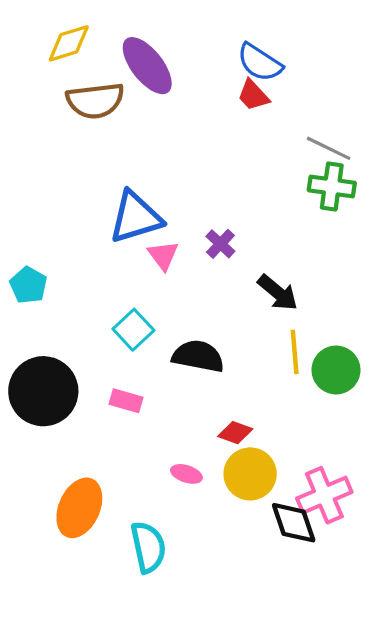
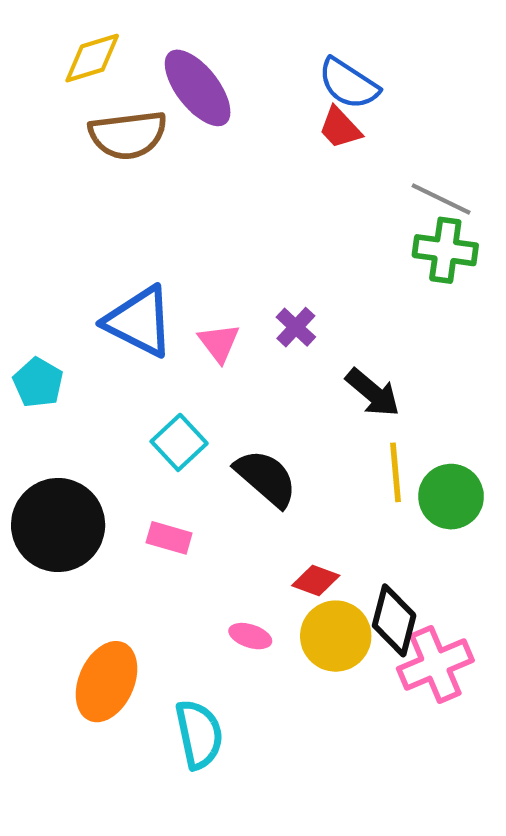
blue triangle: (136, 217) -> (139, 321), moved, turned 44
black semicircle: (198, 356) -> (266, 478), turned 30
black diamond: (294, 523) -> (394, 620), moved, turned 33

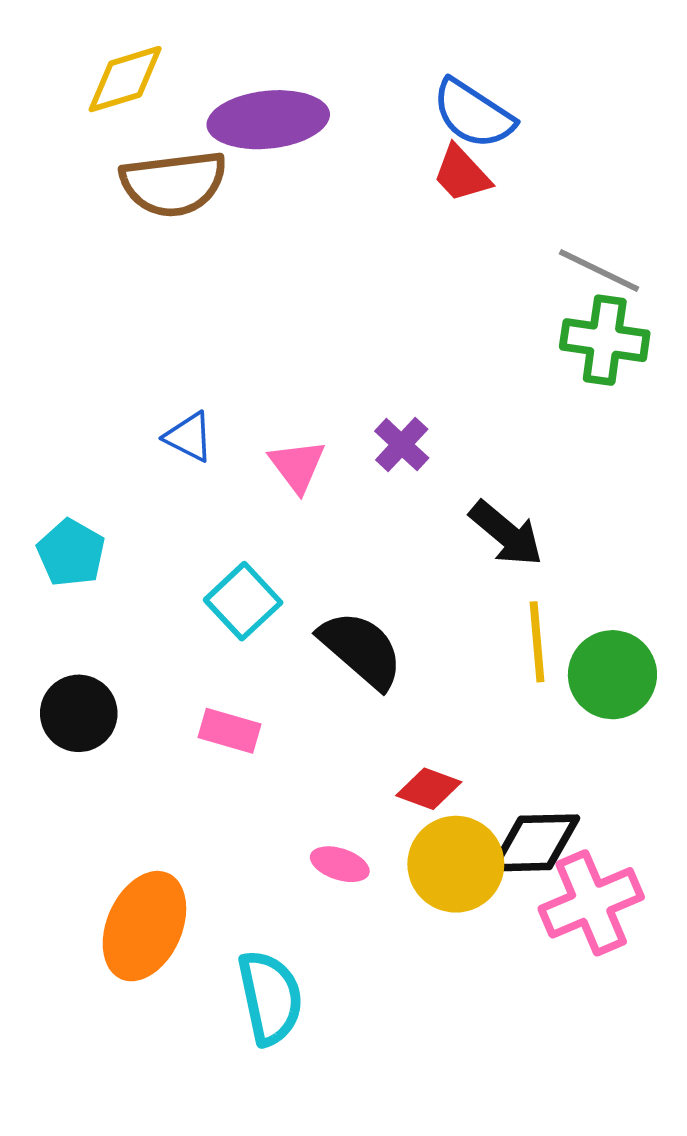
purple ellipse: (198, 88) -> (268, 120), turned -58
blue triangle: (139, 321) -> (189, 437), size x0.5
cyan pentagon: (38, 383) -> (71, 553), moved
black circle: (58, 525) -> (79, 713), size x0.6
black diamond: (394, 620) -> (535, 843), turned 74

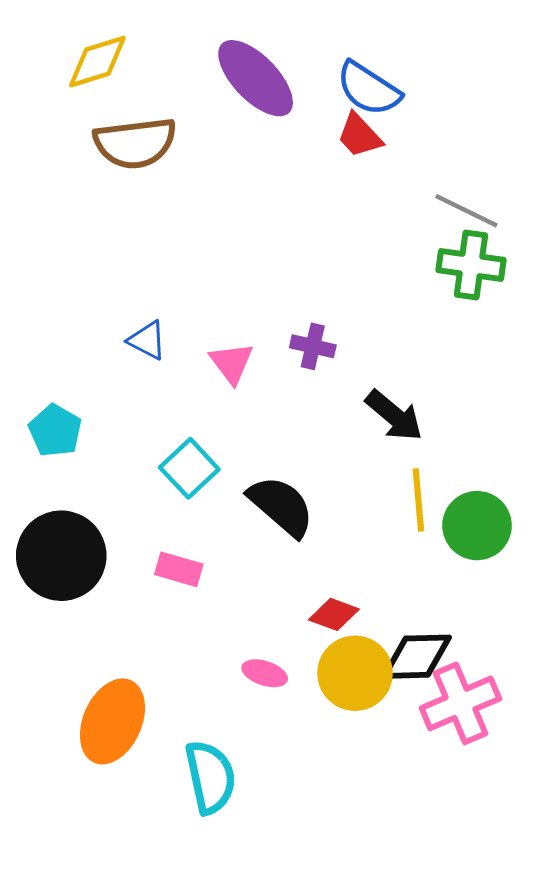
purple ellipse: (268, 120) -> (256, 78), moved, turned 52
purple cross: (402, 445) -> (313, 346), turned -30
black circle: (79, 713) -> (61, 556), size x1.5

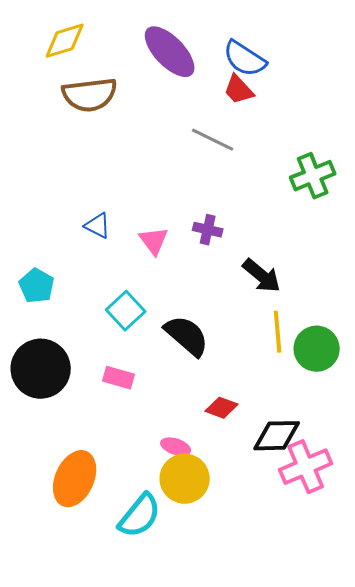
gray line: (466, 211) -> (213, 140), moved
green cross: (471, 265) -> (313, 176), turned -30
yellow circle: (355, 673) -> (185, 479), moved
cyan semicircle: (210, 777) -> (140, 516), turned 51

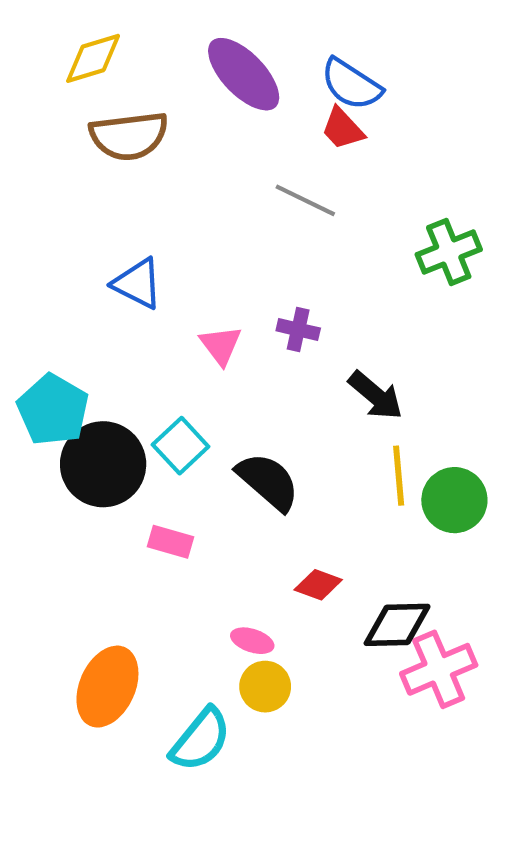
blue triangle: (98, 226) -> (138, 284), moved, size x1.4
cyan pentagon: (37, 286) -> (53, 410), size x1.4
black circle: (41, 369) -> (103, 464), moved
yellow circle: (185, 479) -> (265, 687), size x0.7

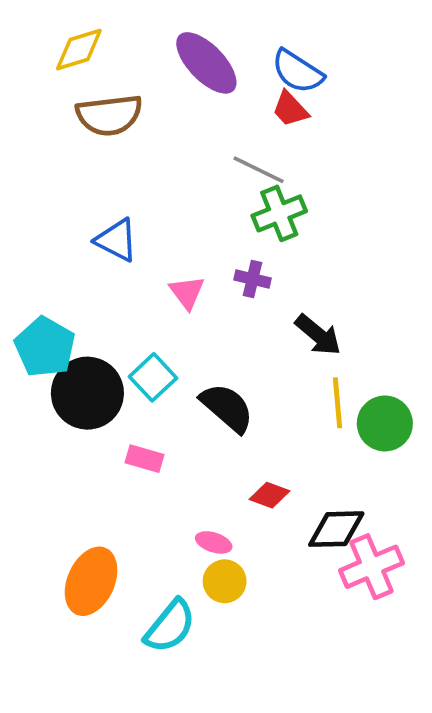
green cross: (449, 252) -> (279, 213), moved

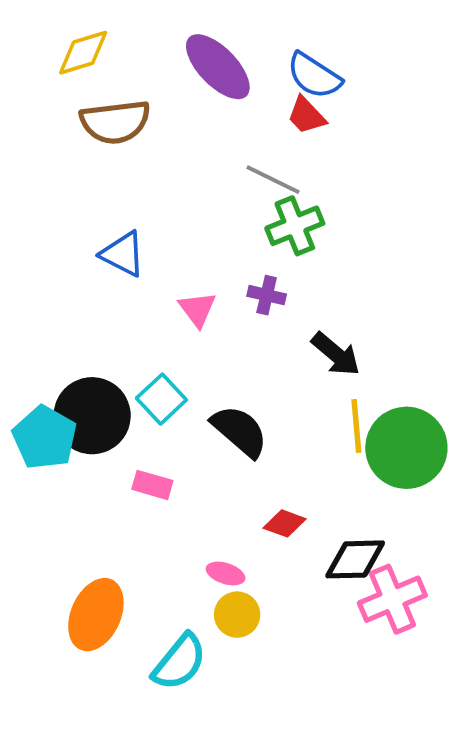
cyan pentagon: (45, 347) -> (45, 438), moved
green circle: (385, 423) -> (406, 448), size x1.4

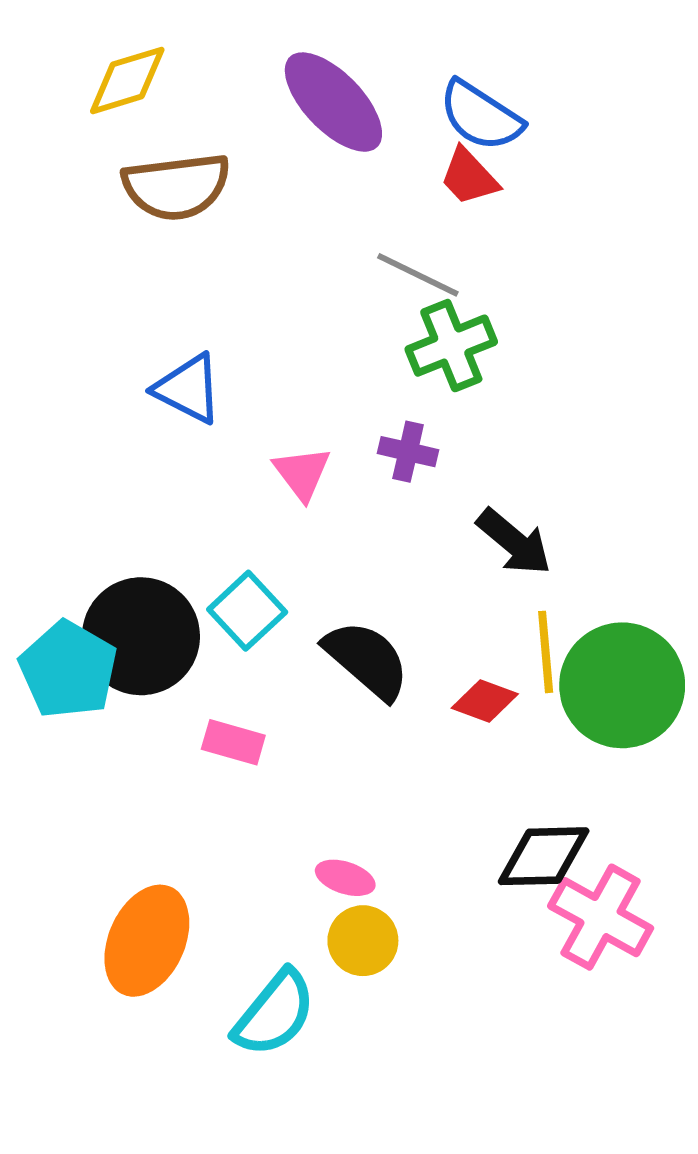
red diamond: (285, 523) -> (485, 701), moved
pink cross: (392, 599) -> (601, 917), turned -38

